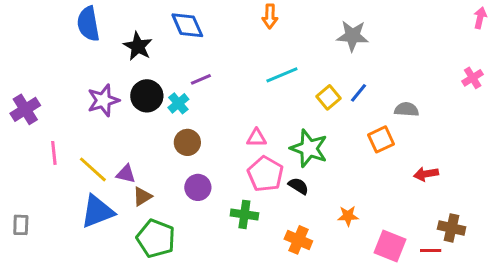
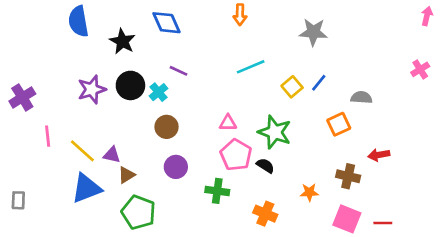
purple line: (201, 79) -> (179, 71), turned 48
brown cross: (452, 228) -> (348, 176), moved

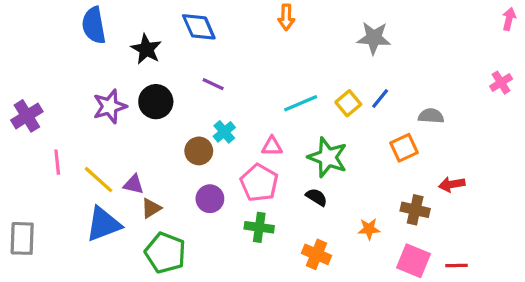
cyan line: (251, 67) -> (301, 103), moved
cyan cross: (158, 92) -> (224, 132), moved
pink pentagon: (236, 155) -> (259, 183), moved
gray rectangle: (18, 200) -> (22, 238), size x1.5

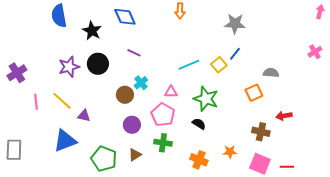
blue line: (380, 98) -> (235, 54), moved
yellow line: (99, 180) -> (62, 101), moved
brown triangle: (151, 208) -> (135, 155), moved
orange star: (369, 229) -> (230, 152), moved

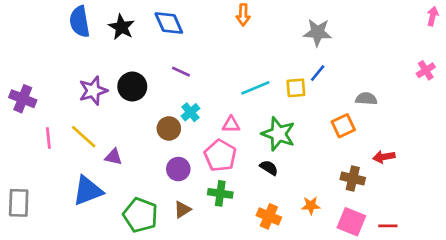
black star: (92, 31) -> (121, 27), moved
yellow square: (219, 65) -> (296, 88), turned 35
purple cross: (17, 73) -> (23, 99), turned -36

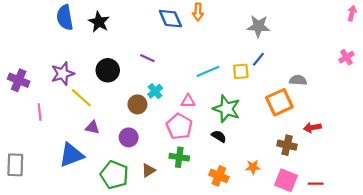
blue diamond: (169, 23) -> (170, 19), moved
purple star: (93, 91) -> (63, 74), moved
orange square: (343, 126) -> (279, 102), size x1.4
yellow line: (84, 137) -> (81, 98), moved
purple circle: (178, 169) -> (129, 137), moved

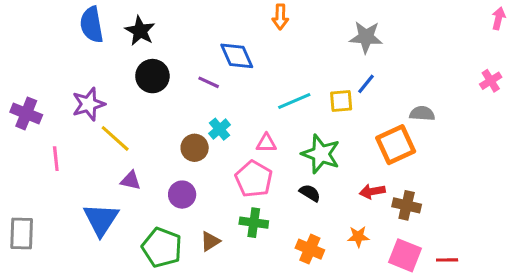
blue diamond: (170, 19) -> (237, 56), moved
black circle: (108, 70) -> (152, 76), moved
red arrow: (312, 127) -> (372, 191), moved
blue triangle: (71, 155) -> (101, 219), turned -36

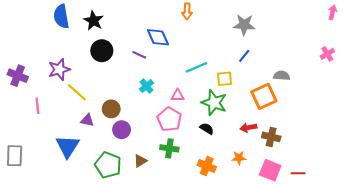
yellow square: (341, 101) -> (224, 79), moved
brown circle: (195, 148) -> (111, 109), moved

